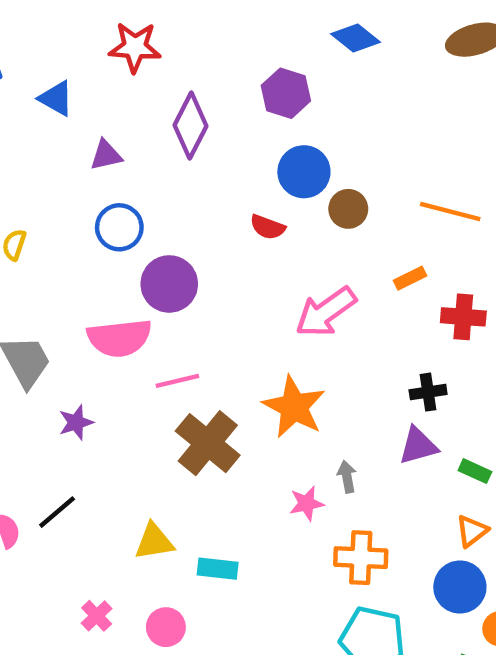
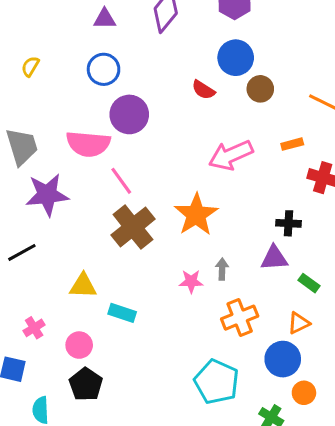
pink line: (177, 381) -> (121, 181), turned 56
purple star: (76, 422) -> (47, 195), size x1.8
orange cross: (361, 558) -> (240, 318), moved, turned -36

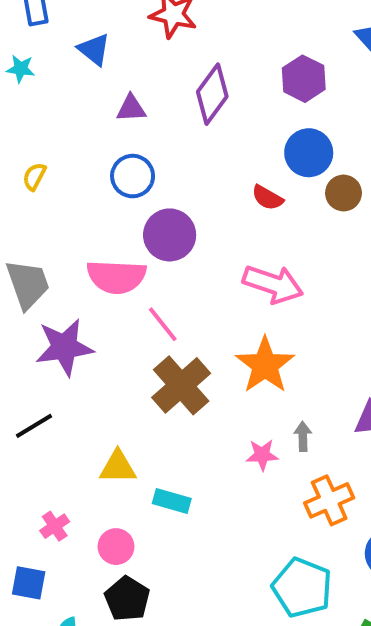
pink arrow: (231, 155) -> (273, 284), moved, turned -135

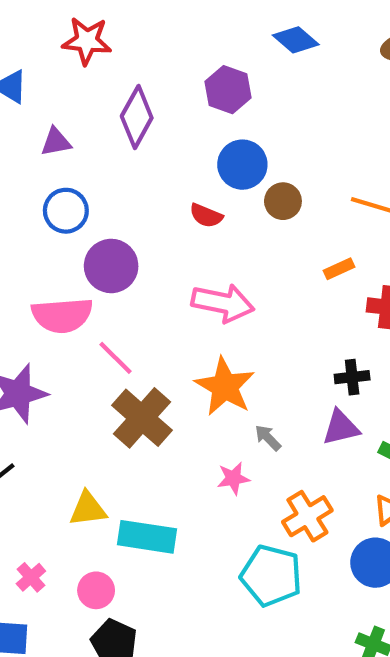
gray arrow: (303, 436) -> (268, 438), moved, turned -36
cyan rectangle: (172, 501) -> (147, 537), size x1.5
cyan pentagon: (302, 588) -> (271, 576), moved

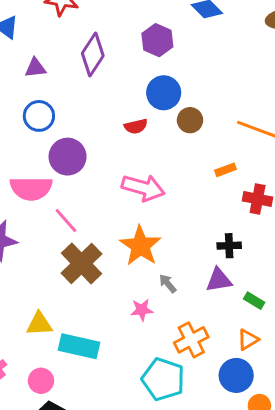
red semicircle: (206, 216) -> (136, 126), turned -40

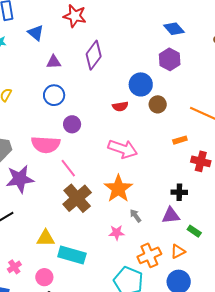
purple hexagon: (157, 40) -> (170, 59), moved
purple circle: (68, 157) -> (72, 124), size x0.7
orange triangle: (248, 340) -> (178, 251), moved

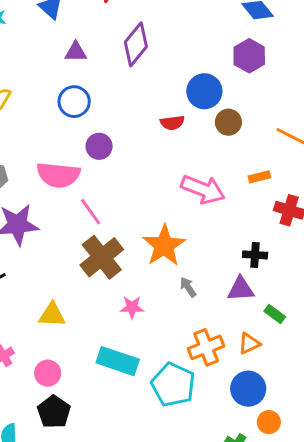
pink arrow: (123, 149) -> (203, 189), moved
pink star: (117, 233) -> (132, 307), moved
cyan rectangle: (72, 255) -> (118, 361), moved

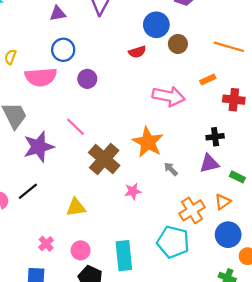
pink semicircle: (58, 175) -> (41, 77), moved
pink line: (91, 212) -> (76, 127), moved
cyan rectangle: (118, 361) -> (124, 256), moved, turned 76

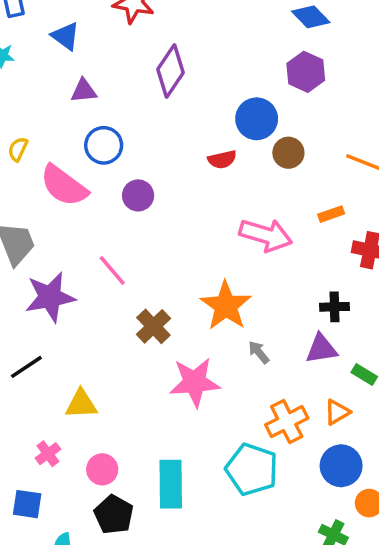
purple triangle: (58, 13) -> (84, 91), moved
pink semicircle: (41, 77) -> (64, 186), turned 36
brown cross: (104, 159) -> (153, 326), size x0.7
pink star: (133, 191) -> (195, 382), size x1.8
yellow triangle: (76, 207) -> (81, 404), moved

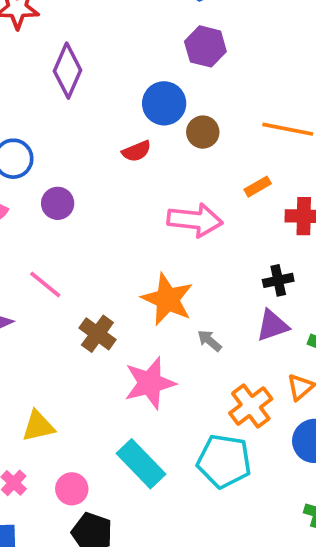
cyan rectangle: (171, 484) -> (141, 464), moved, turned -33

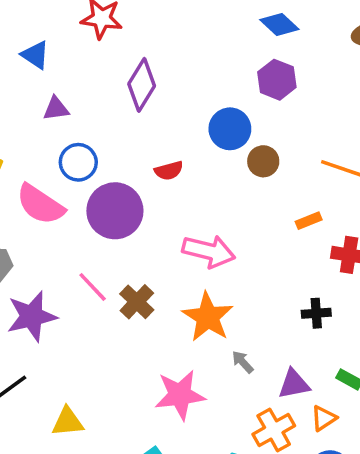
red semicircle: (137, 151) -> (169, 171), moved
purple circle: (58, 203) -> (115, 211), size x1.8
pink arrow: (195, 220) -> (209, 251), moved
purple triangle: (273, 326) -> (294, 384), moved
brown cross: (97, 334) -> (137, 302), moved

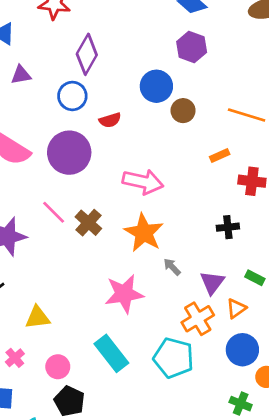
blue circle: (78, 162) -> (72, 96), moved
purple triangle: (294, 384) -> (212, 283), turned -40

